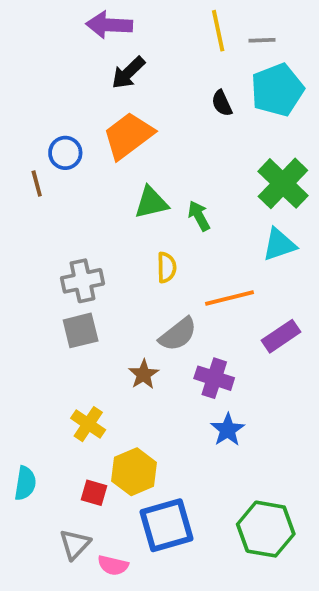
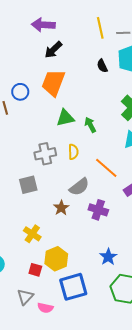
orange trapezoid: (128, 136) -> (53, 83), turned -32
gray cross: (82, 281) -> (45, 154), moved
orange line: (230, 298) -> (106, 168), turned 55
blue star: (228, 430) -> (108, 257), moved

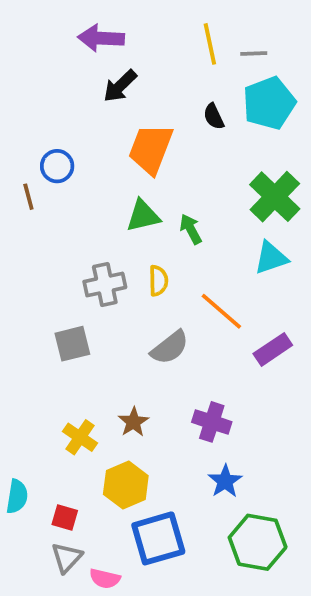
orange trapezoid: (53, 83) -> (151, 149), moved
brown star: (61, 208) -> (133, 422), moved
purple cross: (98, 210) -> (212, 422), moved
red square: (35, 270) -> (65, 517), moved

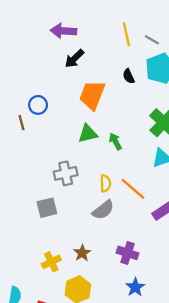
gray line: (254, 53) -> (152, 40), turned 32
yellow semicircle: (158, 281) -> (105, 183), moved
yellow cross: (80, 437) -> (51, 262), turned 30

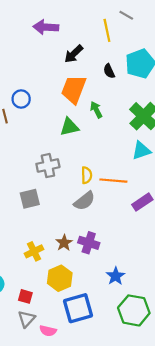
gray line: (152, 40) -> (126, 15), moved
black arrow: (74, 59) -> (74, 54), moved
green arrow: (115, 141) -> (96, 110), moved
orange line: (133, 189) -> (113, 181), turned -36
purple cross: (128, 253) -> (89, 243), moved

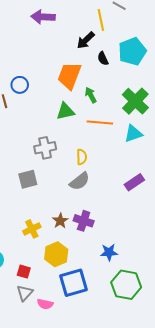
black arrow: (74, 54) -> (86, 40), moved
orange line: (113, 181) -> (100, 122), moved
blue star: (116, 276) -> (109, 252), turned 30

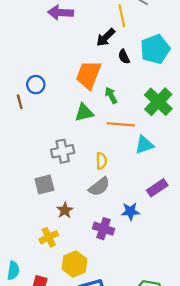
cyan triangle: (133, 134) -> (144, 145), moved
brown star: (60, 221) -> (65, 210), moved
blue star: (109, 252) -> (130, 211), moved

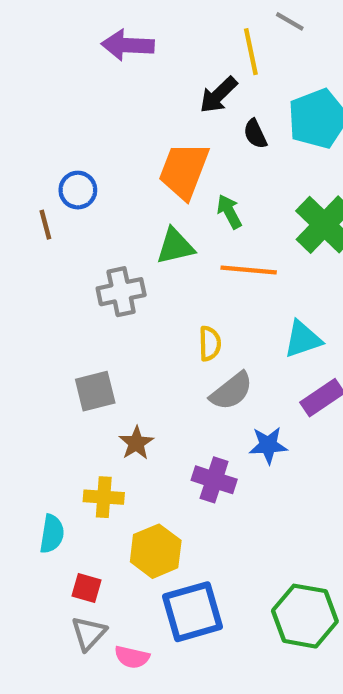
cyan triangle: (144, 145) -> (303, 339), moved
gray cross: (63, 151) -> (121, 292), moved
gray semicircle: (99, 187) -> (231, 391), moved
yellow cross: (49, 237) -> (104, 497), turned 30
cyan semicircle: (13, 271) -> (52, 534), moved

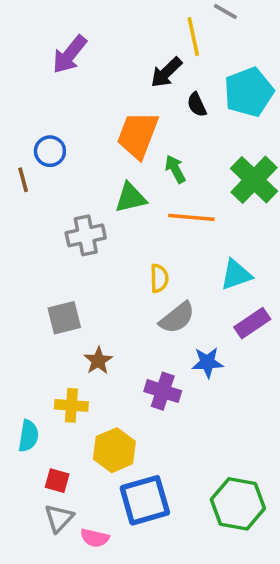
purple arrow: (128, 45) -> (70, 54), moved, turned -54

